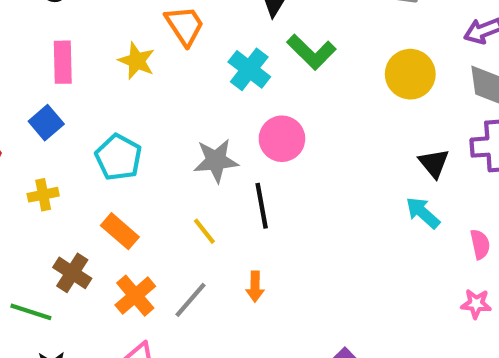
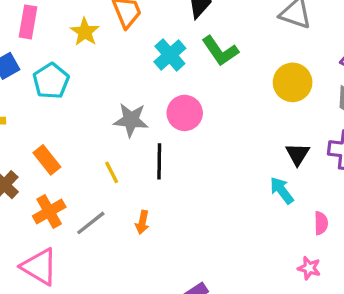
cyan pentagon: (119, 157) -> (51, 81), moved

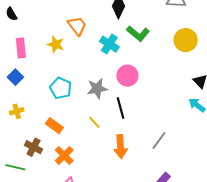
cyan pentagon: (51, 81) -> (61, 88), moved
orange arrow: (142, 222) -> (120, 147), size x1.6
gray line: (91, 223) -> (159, 140), moved

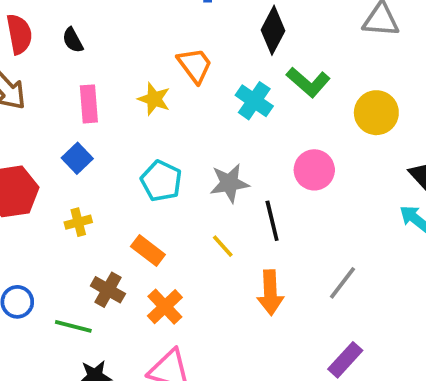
yellow circle: (186, 40) -> (376, 113), moved
pink circle: (127, 76) -> (314, 170), moved

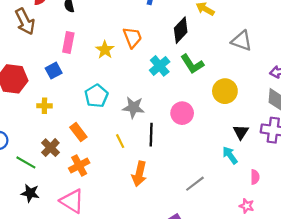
gray line: (343, 283) -> (195, 184), moved

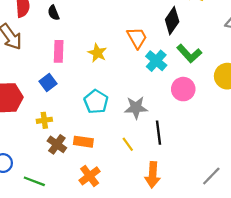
orange trapezoid: (132, 37) -> (137, 38), moved
pink circle: (182, 113) -> (183, 89), moved
orange rectangle: (78, 132) -> (83, 142), turned -36
brown cross: (50, 148) -> (57, 144), moved

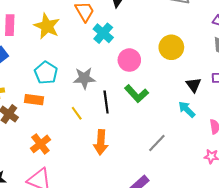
yellow star: (97, 53) -> (47, 26), size x1.4
green L-shape: (189, 54) -> (137, 94), moved
orange rectangle: (83, 142) -> (34, 100), moved

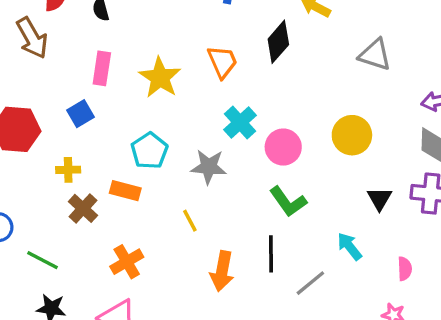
cyan cross: (103, 33) -> (240, 123), moved
black line: (106, 102) -> (271, 254), moved
cyan arrow: (187, 109) -> (349, 246), moved

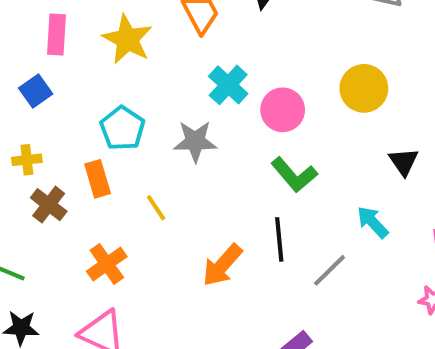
orange rectangle: (125, 191) -> (98, 179), turned 64
yellow line: (190, 221) -> (156, 208), moved
orange arrow: (222, 271) -> (222, 265), turned 36

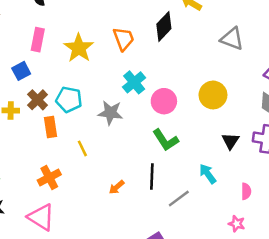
cyan pentagon: (122, 128) -> (69, 100), turned -30
brown cross: (49, 205) -> (38, 100), moved
orange arrow: (222, 265) -> (117, 187), size x0.6

